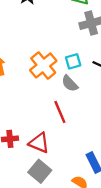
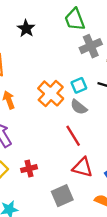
red triangle: (39, 143) -> (83, 167), moved
gray square: (40, 171) -> (62, 196), turned 35

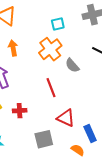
cyan square: (79, 85) -> (58, 24), moved
red line: (73, 136) -> (51, 88), moved

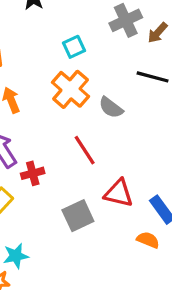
red cross: (20, 111) -> (33, 173), moved
gray square: (44, 139) -> (78, 216), moved

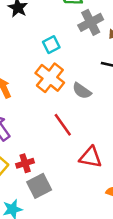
red cross: (33, 173) -> (25, 163), moved
gray square: (78, 216) -> (39, 186), moved

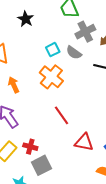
gray semicircle: (82, 91) -> (74, 53), moved
red cross: (25, 163) -> (30, 147), turned 32

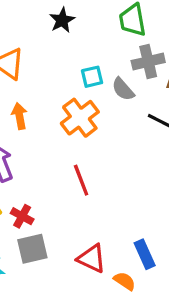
red triangle: (84, 142) -> (92, 258), moved

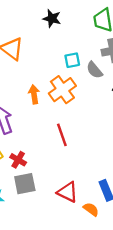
black star: (62, 20) -> (52, 18), turned -30
orange arrow: (19, 116) -> (34, 94), moved

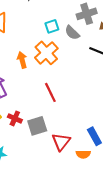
gray square: (25, 184) -> (37, 126), moved
red triangle: (68, 192) -> (61, 142), turned 48
orange semicircle: (91, 209) -> (83, 154), turned 152

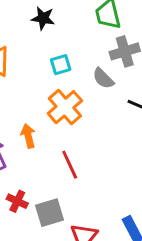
cyan square: (52, 26) -> (61, 65), moved
orange arrow: (22, 60) -> (28, 136), moved

